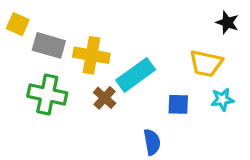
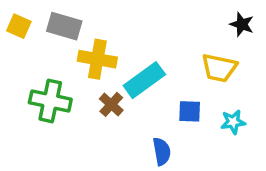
gray rectangle: (49, 45) -> (64, 26), moved
cyan star: (222, 99) -> (233, 122), moved

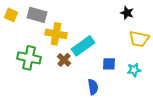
black star: (242, 24) -> (127, 13), moved
yellow trapezoid: (219, 68) -> (139, 39), moved

